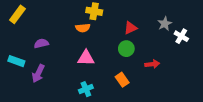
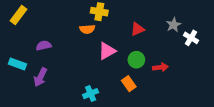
green circle: (126, 49) -> (136, 60), moved
pink triangle: (86, 58) -> (107, 51), moved, turned -30

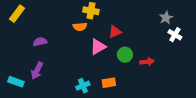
gray star: (173, 25) -> (166, 18), moved
red triangle: (137, 29) -> (115, 32), moved
cyan rectangle: (17, 64) -> (16, 82), moved
orange rectangle: (129, 84) -> (109, 83), moved, turned -64

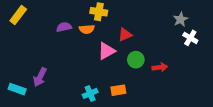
purple semicircle: (40, 42) -> (64, 27), moved

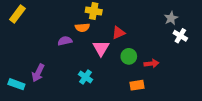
purple semicircle: (64, 27) -> (65, 41), moved
pink triangle: (106, 51) -> (101, 48), turned -30
orange rectangle: (118, 90) -> (137, 85), moved
cyan cross: (90, 93) -> (85, 77), moved, turned -32

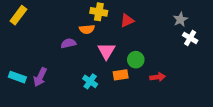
red triangle: (118, 33) -> (127, 21), moved
red arrow: (151, 64) -> (158, 77), moved
cyan rectangle: (16, 84) -> (17, 77), moved
orange rectangle: (137, 85) -> (121, 75), moved

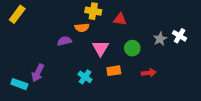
gray star: (180, 19) -> (160, 39), moved
red triangle: (127, 21) -> (120, 19), turned 32
green circle: (136, 60) -> (132, 48), moved
cyan rectangle: (17, 77) -> (19, 84), moved

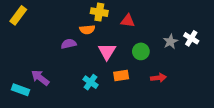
purple arrow: (38, 73) -> (40, 78), turned 102

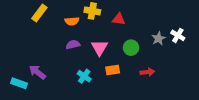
yellow rectangle: (18, 15) -> (39, 13), moved
orange semicircle: (87, 30) -> (72, 21), moved
purple semicircle: (69, 44) -> (73, 45), moved

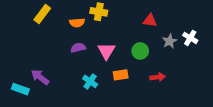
red triangle: (119, 19) -> (150, 20), moved

